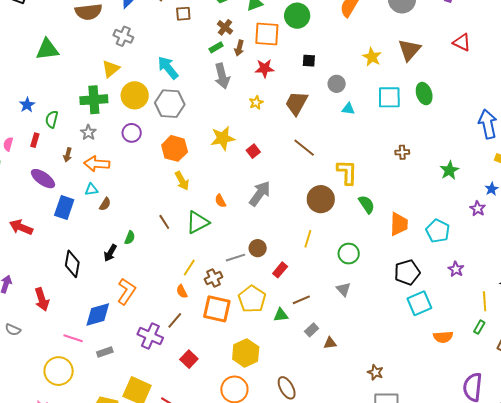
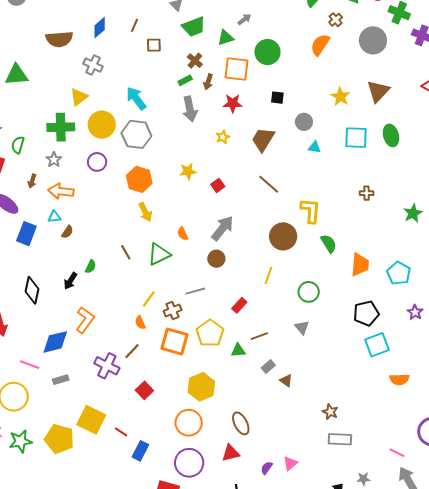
yellow star: (223, 138) -> (188, 171), size x0.7
brown circle: (258, 248) -> (216, 259), moved
brown triangle: (330, 343) -> (286, 381), turned 40

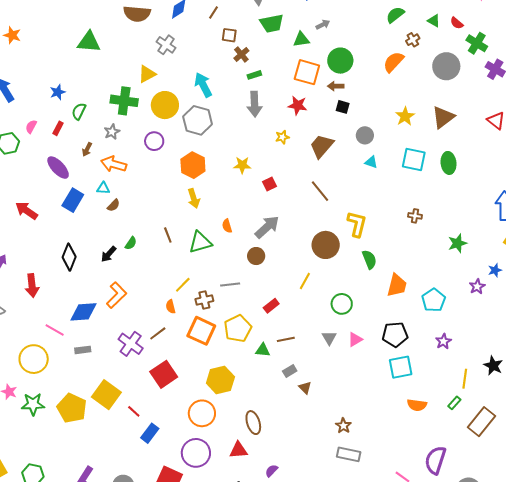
brown cross: (195, 61) -> (241, 54), moved
brown arrow: (208, 82) -> (336, 86), moved, turned 63
red square: (144, 390) -> (164, 374), size x1.5
pink triangle: (290, 463) -> (355, 339), moved

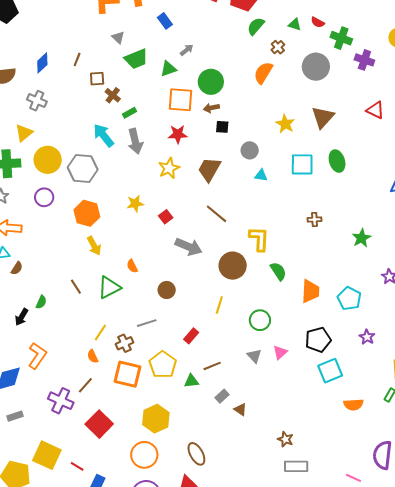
cyan arrow: (203, 85) -> (103, 135), moved
yellow star: (282, 137) -> (169, 168), size x1.5
gray arrow: (267, 227) -> (189, 247), moved, turned 76

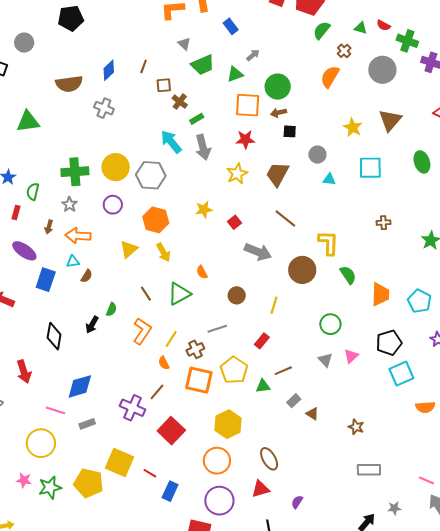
yellow triangle: (24, 133) -> (129, 249), moved
green ellipse: (337, 161) -> (422, 162), moved
yellow line: (219, 305) -> (274, 305), moved
orange L-shape: (37, 356) -> (142, 331), moved
brown star: (285, 439) -> (356, 427), moved

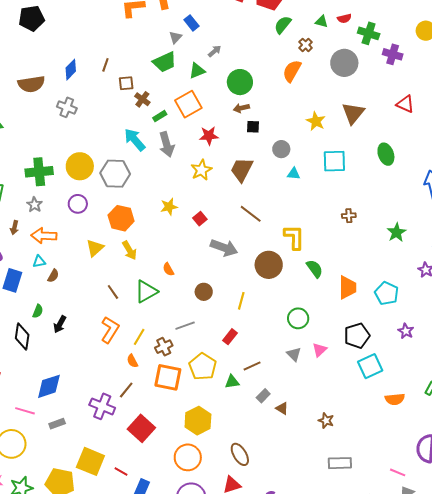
red semicircle: (383, 25) -> (344, 18), turned -40
gray triangle: (184, 44) -> (175, 37), moved, turned 32
orange square: (248, 105) -> (188, 104), moved, turned -32
green semicircle: (111, 309) -> (38, 311), moved

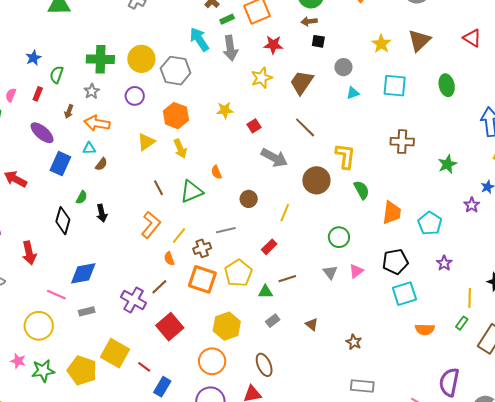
cyan triangle: (294, 174) -> (353, 93), turned -32
brown cross: (349, 216) -> (402, 142), size x1.6
black arrow: (60, 324) -> (102, 213), turned -48
gray rectangle: (263, 396) -> (273, 321), moved

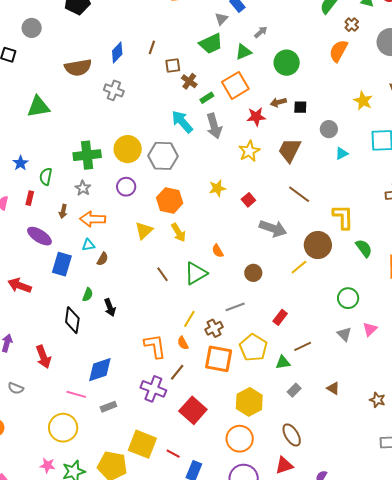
brown arrow: (309, 21) -> (278, 102), moved
yellow line: (285, 213) -> (299, 267), moved, turned 36
orange L-shape: (151, 225) -> (155, 346), moved, turned -40

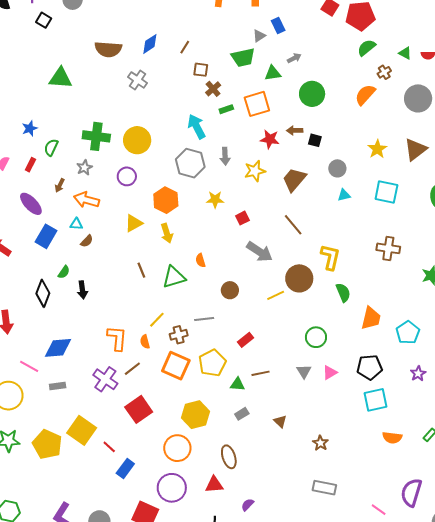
gray arrow: (214, 126) -> (225, 156), moved, size x0.7
gray hexagon: (163, 156) -> (190, 163), moved

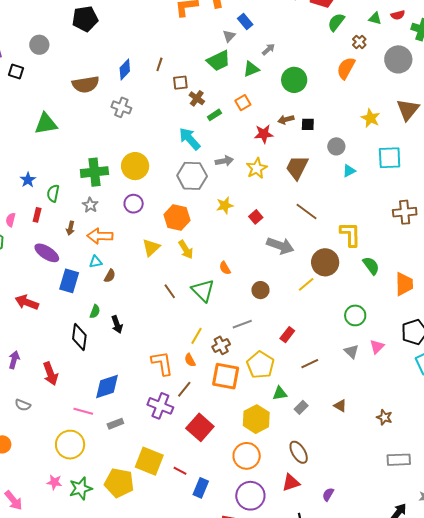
orange square: (257, 104) -> (243, 103), size x0.6
gray arrow: (225, 156) -> (224, 161), turned -84
green triangle: (174, 277) -> (203, 290), turned -45
green triangle: (237, 384) -> (280, 393), moved

